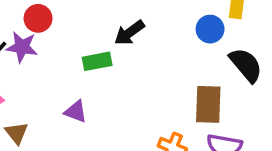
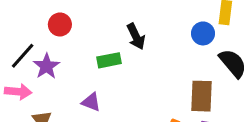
black arrow: (129, 33) -> (136, 36), turned -80
purple star: (22, 47) -> (46, 66), moved, turned 30

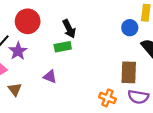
red circle: (60, 24) -> (28, 21), size x1.5
black arrow: (136, 36) -> (69, 29), moved

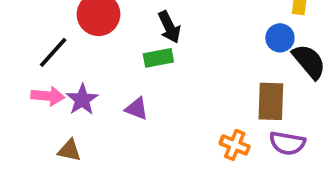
blue circle: (130, 28) -> (280, 38), moved
purple star: (18, 51) -> (82, 100), moved
brown triangle: (15, 89) -> (69, 150), moved, turned -40

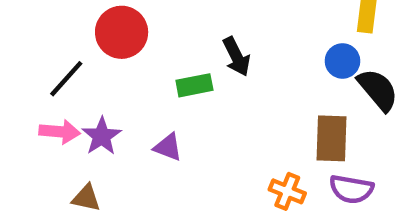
black arrow: (169, 27) -> (236, 57), moved

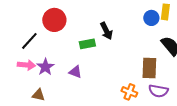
blue circle: (342, 61) -> (151, 18), moved

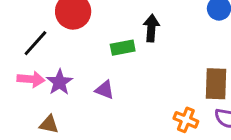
black arrow: (106, 31) -> (151, 28), turned -150

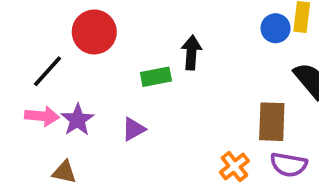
purple triangle: (105, 90) -> (134, 129), turned -50
orange cross: (186, 120) -> (234, 167), turned 30

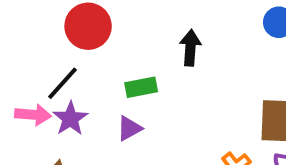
black line: (48, 71) -> (62, 83), moved
green rectangle: (156, 77) -> (141, 87), moved

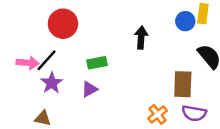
black arrow: (190, 48) -> (141, 38), moved
pink arrow: (33, 115) -> (28, 63), moved

